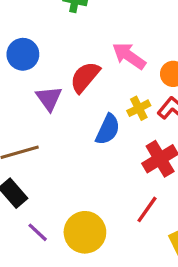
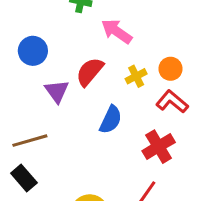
pink arrow: (129, 56) -> (117, 31), moved
yellow cross: (139, 108) -> (136, 76), moved

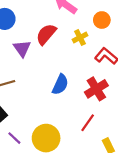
orange circle: (171, 69) -> (102, 20), moved
blue semicircle: (111, 120) -> (60, 85), moved

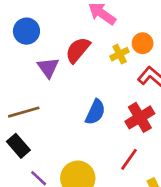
orange circle: (102, 20) -> (143, 43), moved

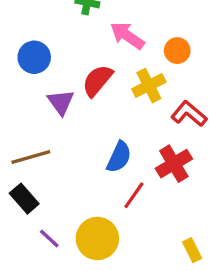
orange circle: (143, 43) -> (177, 51), moved
yellow cross: (120, 54) -> (149, 86), size x1.4
red line: (129, 159) -> (134, 195), moved

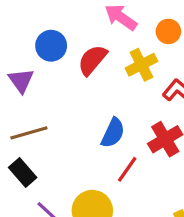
blue circle: (34, 57) -> (51, 46), moved
purple triangle: (61, 102) -> (21, 81), moved

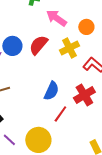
blue circle: (51, 46) -> (12, 46), moved

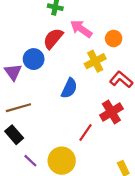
red semicircle: (38, 45) -> (53, 38), moved
blue semicircle: (51, 91) -> (69, 88), moved

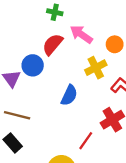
brown line: (18, 108) -> (17, 115), turned 30

